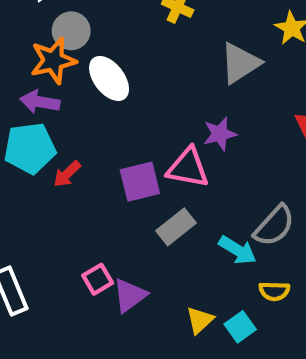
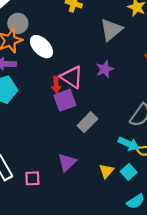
pink triangle: (188, 168) -> (72, 77), moved, turned 30
red arrow: (67, 174) -> (56, 85), moved, turned -42
cyan arrow: (238, 250) -> (129, 144), moved
pink square: (98, 279) -> (32, 178), moved, turned 35

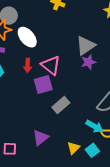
gray triangle: (111, 30) -> (86, 46), moved
purple star: (105, 69) -> (88, 62), moved
red arrow: (56, 85) -> (28, 65), moved

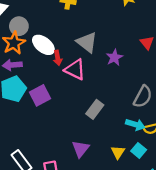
gray triangle: (86, 46) -> (87, 42), moved, turned -35
red arrow: (28, 65) -> (58, 58), moved
purple square: (43, 85) -> (40, 95), moved

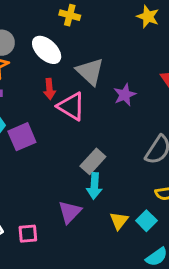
white ellipse: (43, 45) -> (47, 50), moved
cyan arrow: (135, 125) -> (94, 186), moved, turned 72

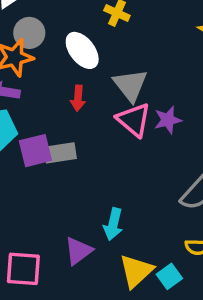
pink triangle: (71, 106) -> (134, 120), moved
gray rectangle: (93, 161) -> (60, 153), moved, turned 30
yellow triangle: (119, 221) -> (136, 271), size x1.5
pink square: (28, 234) -> (23, 269), size x1.5

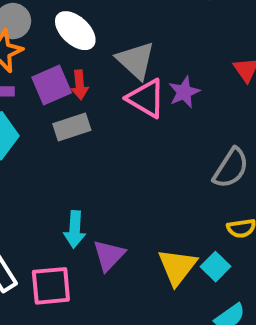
purple square: (35, 151) -> (52, 85), moved
gray rectangle: (60, 153) -> (72, 127), moved
cyan arrow: (113, 224) -> (75, 229), moved

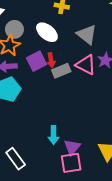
gray triangle: (136, 60) -> (87, 34), moved
gray rectangle: (72, 127) -> (61, 71), moved
pink square: (51, 286) -> (71, 163), moved

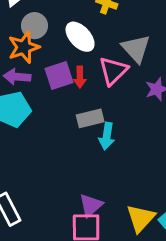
pink triangle: (86, 65) -> (113, 71), moved, turned 40
gray rectangle: (61, 71) -> (90, 118), moved
cyan arrow: (53, 135) -> (107, 136), moved

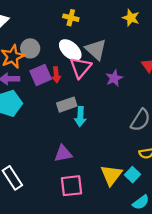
gray circle: (34, 26) -> (30, 48), moved
white ellipse: (80, 37) -> (70, 50), moved
purple triangle: (91, 205) -> (63, 154), moved, turned 36

